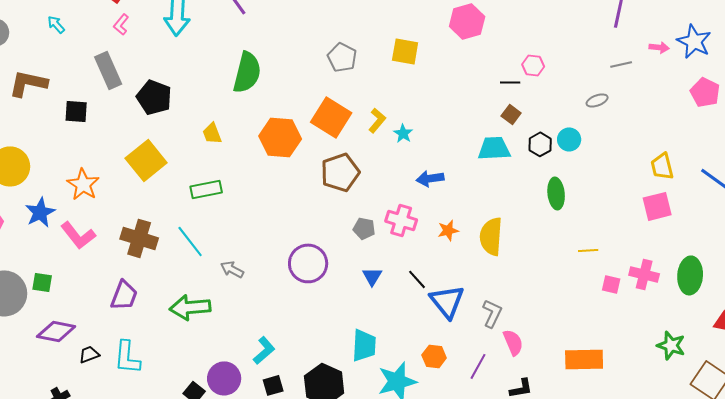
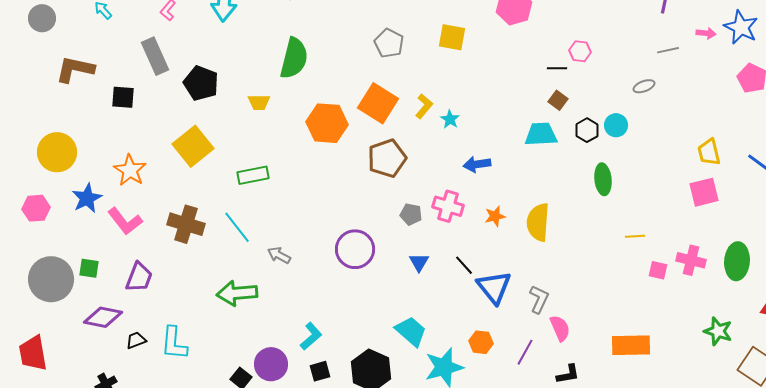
yellow trapezoid: (212, 133) -> (259, 102), moved, turned -70
purple trapezoid: (124, 295) -> (139, 277), moved
cyan trapezoid: (364, 345) -> (411, 331), turned -52

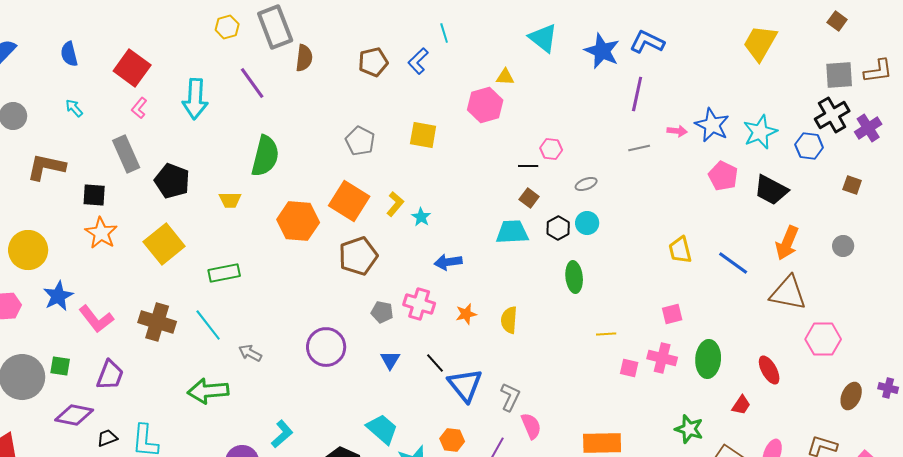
gray ellipse: (644, 86) -> (586, 184), moved
orange star: (130, 170) -> (101, 233), moved
pink square: (704, 192) -> (672, 314), moved, size x0.7
yellow semicircle: (538, 222) -> (509, 320), size x0.7

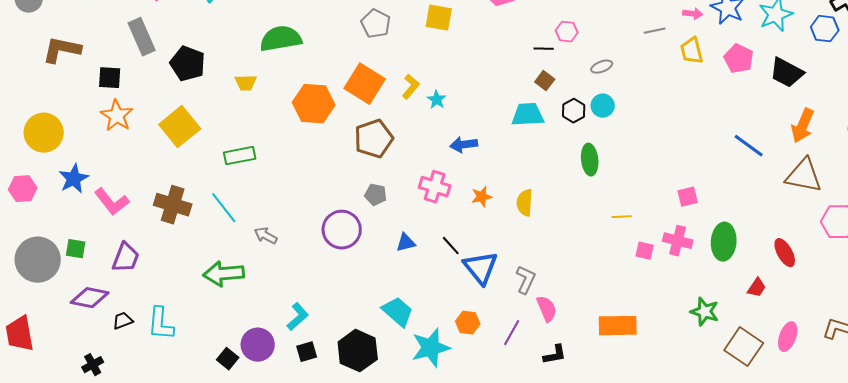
green semicircle: (265, 156) -> (281, 39), turned -114
yellow trapezoid: (680, 250) -> (692, 51), moved
gray pentagon: (382, 312) -> (376, 195), moved
blue triangle: (390, 360) -> (406, 243), turned 45

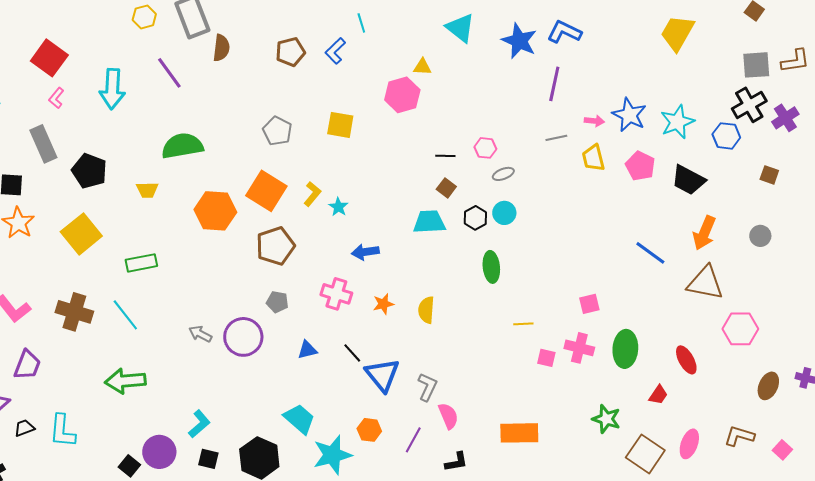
pink hexagon: (567, 32) -> (485, 148), moved
gray arrow: (266, 236) -> (200, 334), moved
black square: (307, 352) -> (208, 459), turned 30

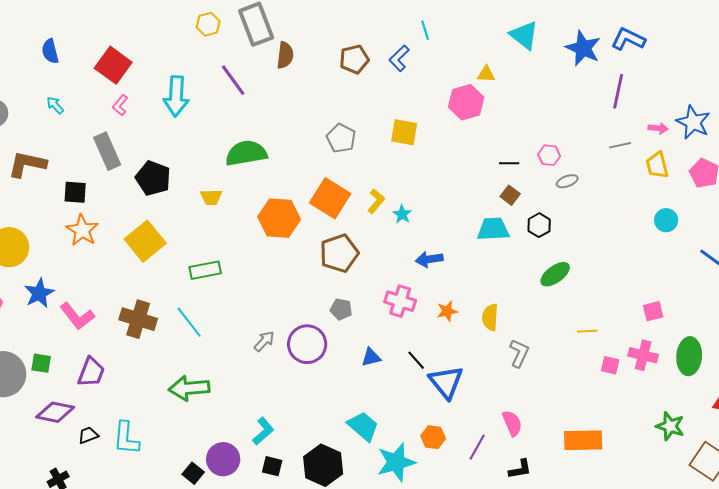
cyan circle: (504, 213) -> (666, 220), moved
green ellipse: (491, 267) -> (555, 274), turned 60
gray arrow: (200, 334) -> (264, 341), turned 105
gray L-shape: (427, 387) -> (519, 353), moved

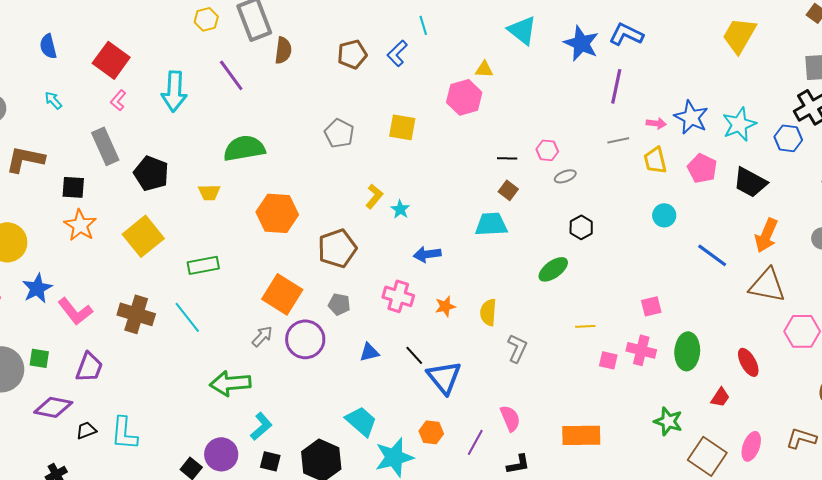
orange square: (330, 198) -> (282, 294), moved
black hexagon: (539, 225) -> (581, 227), moved
green arrow: (189, 388) -> (230, 383), moved

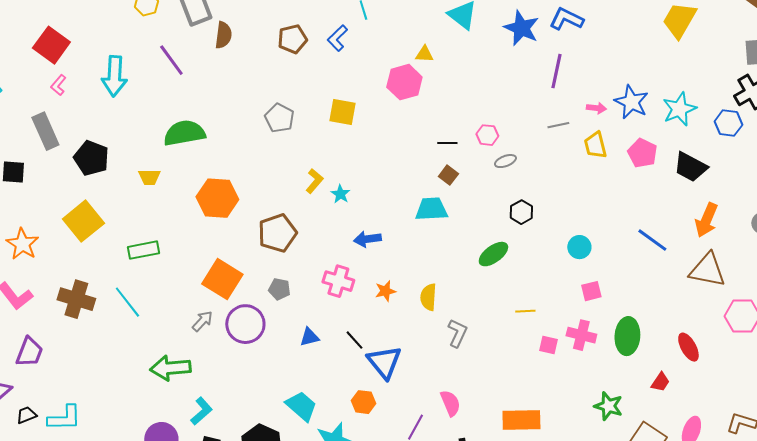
cyan circle: (664, 215) -> (579, 247), moved
orange star: (80, 225) -> (22, 244), moved
orange hexagon: (431, 432) -> (363, 402), moved
cyan L-shape: (124, 433) -> (64, 418), turned -96

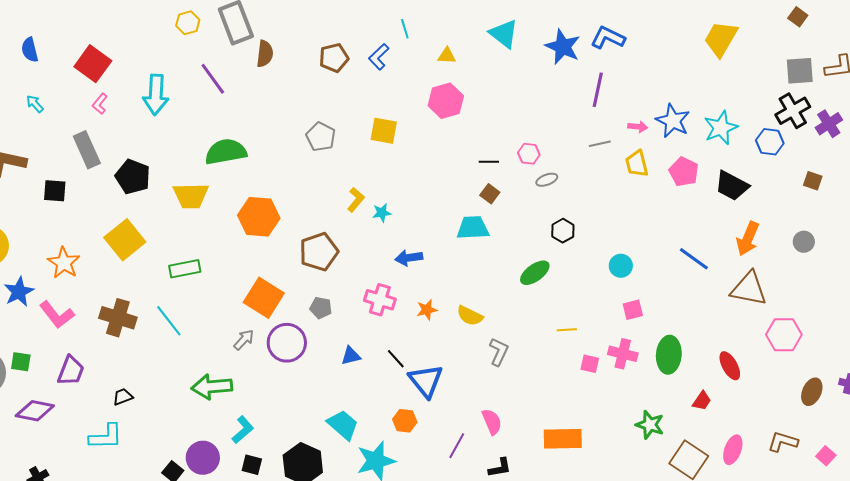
yellow triangle: (424, 54) -> (447, 56), moved
yellow trapezoid: (149, 177) -> (191, 196), size x1.6
cyan star: (340, 194) -> (382, 213), turned 30
yellow semicircle: (428, 297) -> (470, 316), turned -68
black trapezoid: (26, 415) -> (123, 397), moved

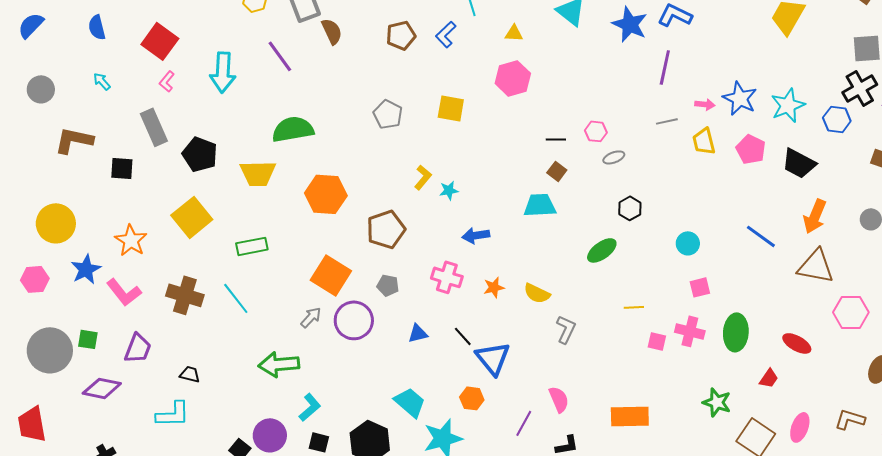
brown semicircle: (265, 54) -> (332, 31), turned -32
red ellipse: (730, 366) -> (797, 343), turned -32
black trapezoid: (123, 397) -> (190, 374), turned 35

